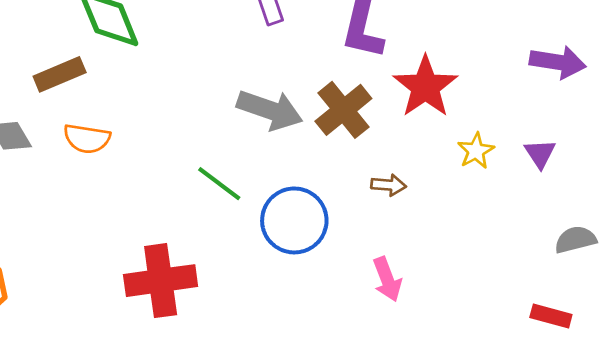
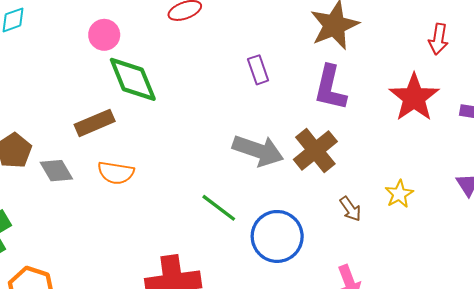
red star: (425, 87) -> (414, 97), moved
yellow star: (476, 151) -> (399, 194), moved
brown arrow: (389, 185) -> (350, 209), turned 50

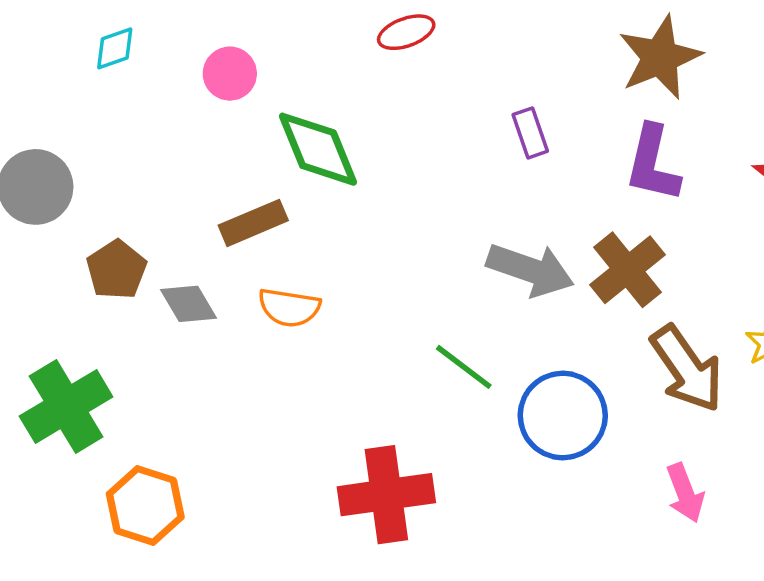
pink circle: (104, 35) -> (230, 74), moved
brown arrow: (350, 209) -> (687, 369), size x2.0

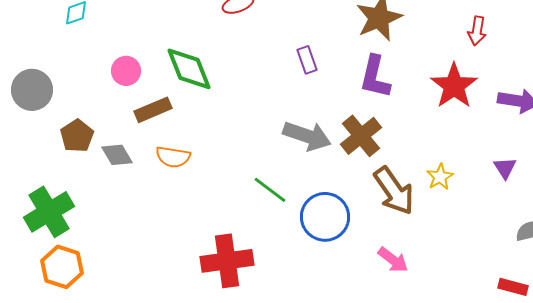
pink circle: (230, 74) -> (126, 71), moved
pink arrow: (685, 493) -> (393, 260), turned -32
orange hexagon: (145, 505) -> (62, 267), moved

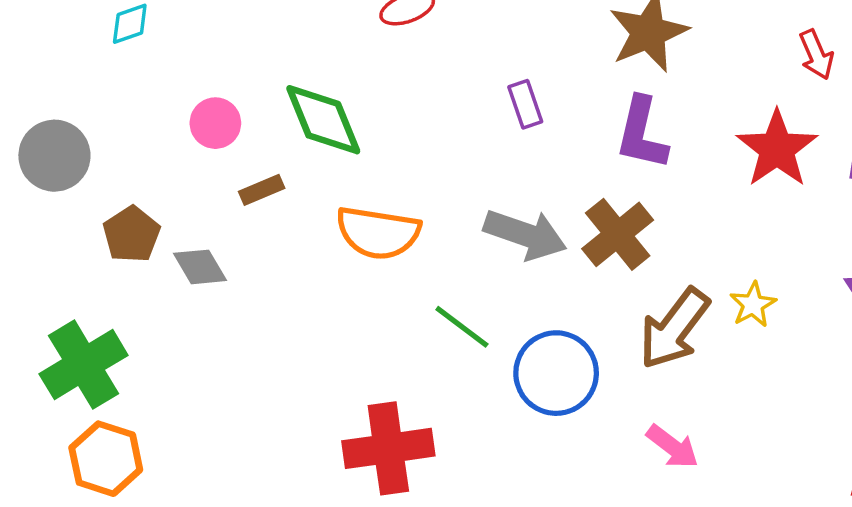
red arrow: (477, 31) -> (816, 55), turned -32
brown rectangle: (153, 110) -> (262, 190), size x0.7
orange semicircle: (173, 157) -> (378, 233), moved, size x1.4
brown arrow: (394, 191) -> (674, 329), turned 72

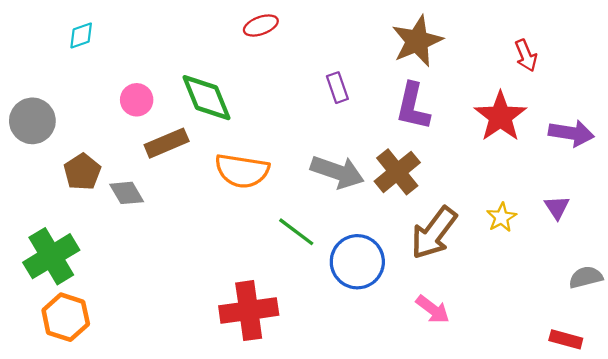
brown rectangle: (262, 190) -> (167, 143), size x1.5
yellow star: (753, 305) -> (501, 217), moved

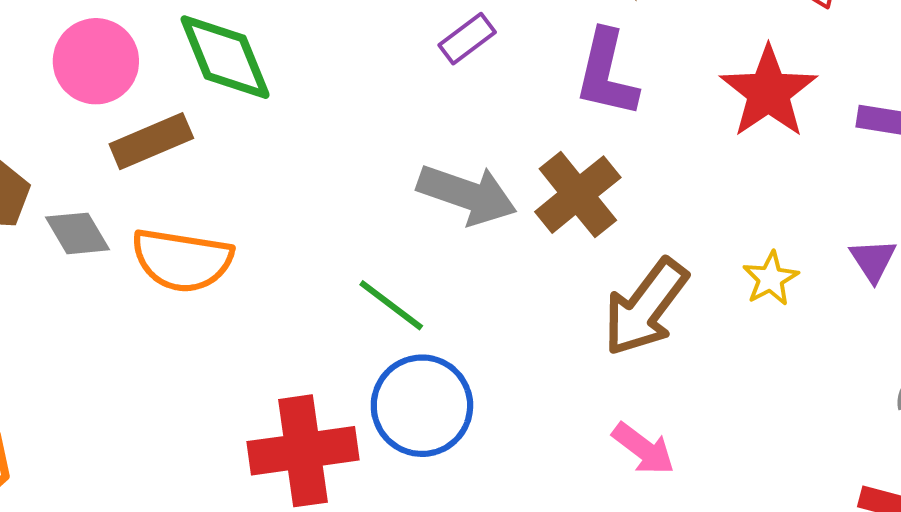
purple rectangle: (337, 88) -> (467, 39), turned 72
pink circle: (137, 100) -> (96, 61), size x1.4
orange semicircle: (242, 171) -> (182, 260), moved
blue circle: (357, 262) -> (422, 406), moved

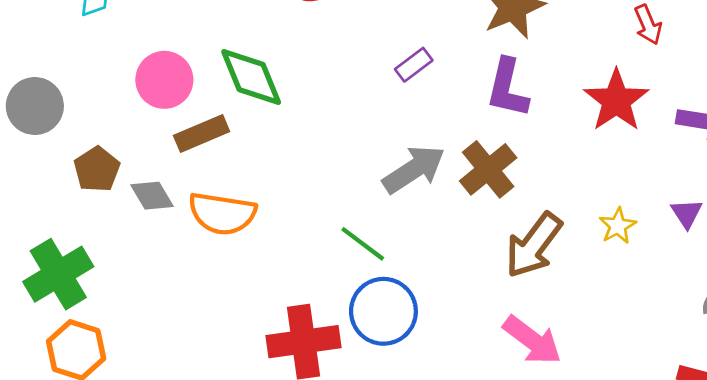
gray arrow: (467, 195) -> (414, 169), turned -52
pink arrow: (643, 449) -> (532, 340), size x1.4

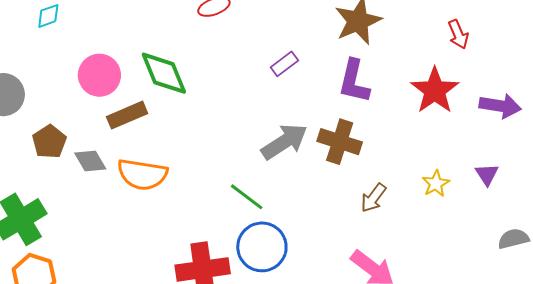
brown cross: (488, 169) -> (340, 142), turned -33
brown arrow: (534, 245) -> (373, 198), size x0.6

